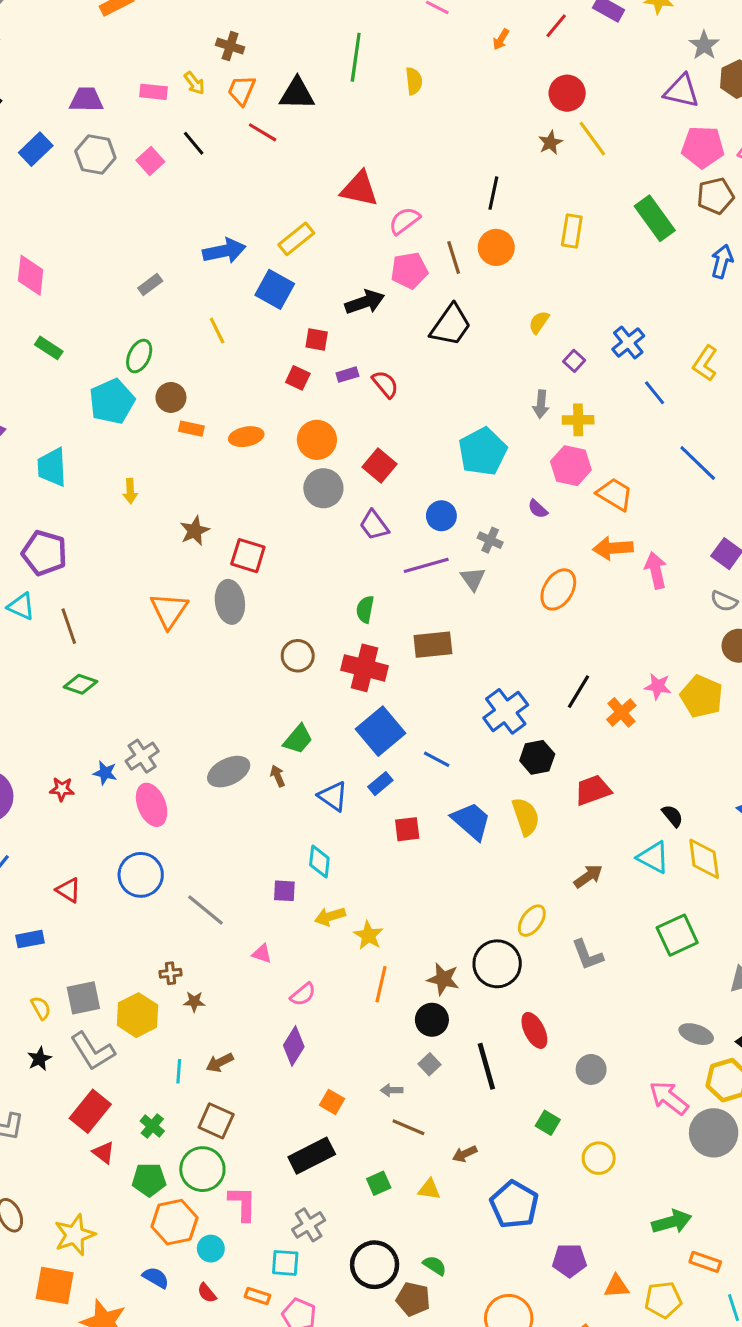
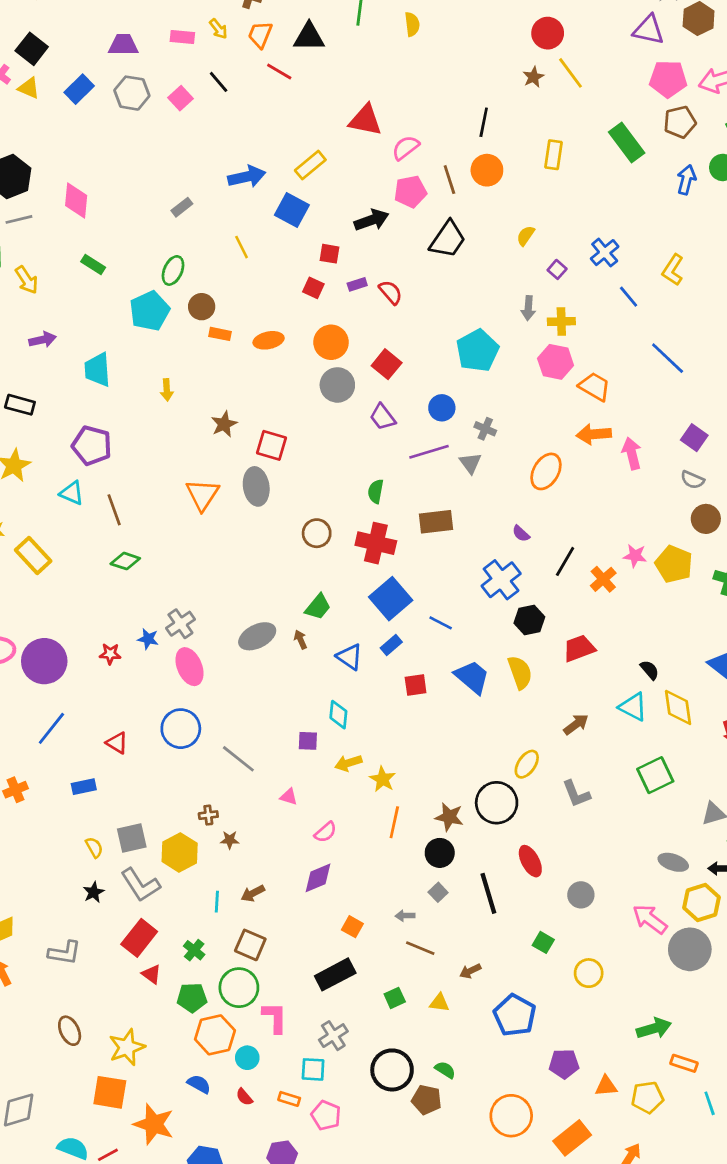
purple semicircle: (538, 509) -> (521, 534), moved
purple diamond: (294, 1046) -> (318, 878), turned 36

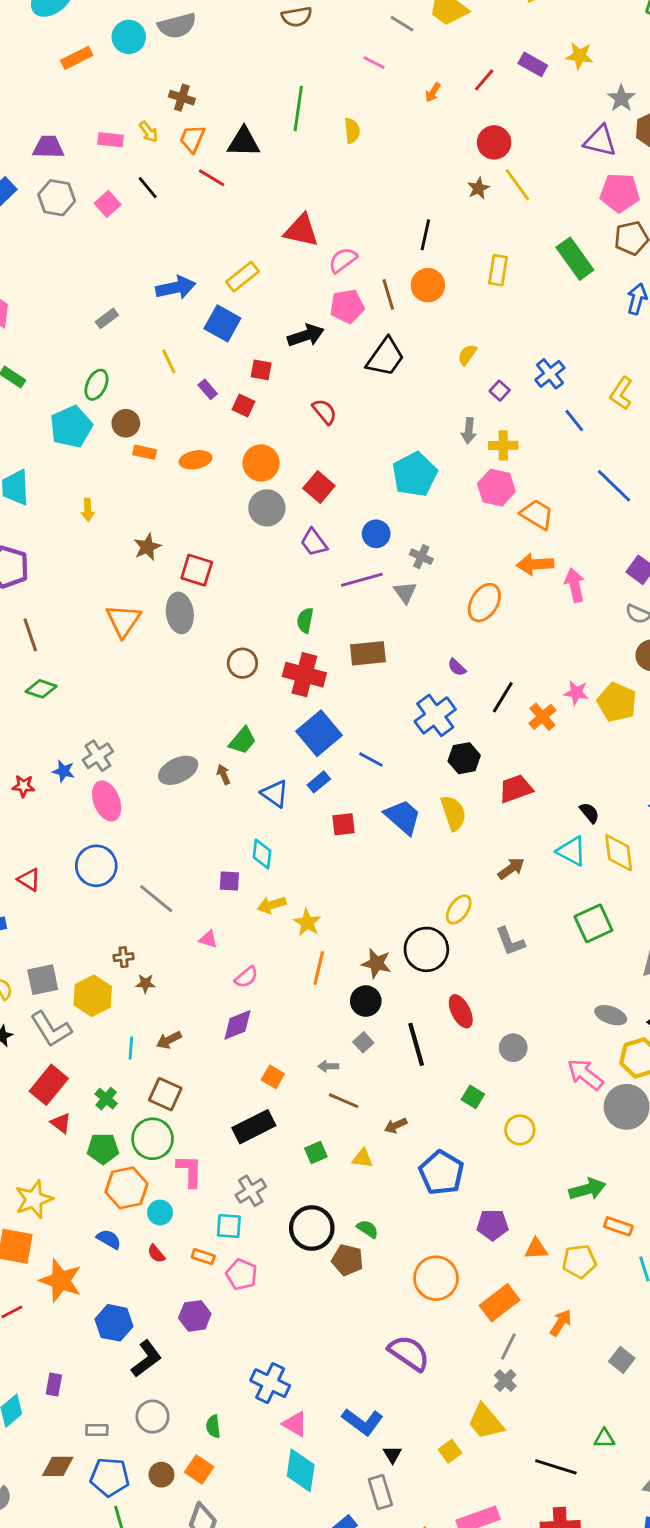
purple rectangle: (357, 284) -> (208, 389), moved, turned 66

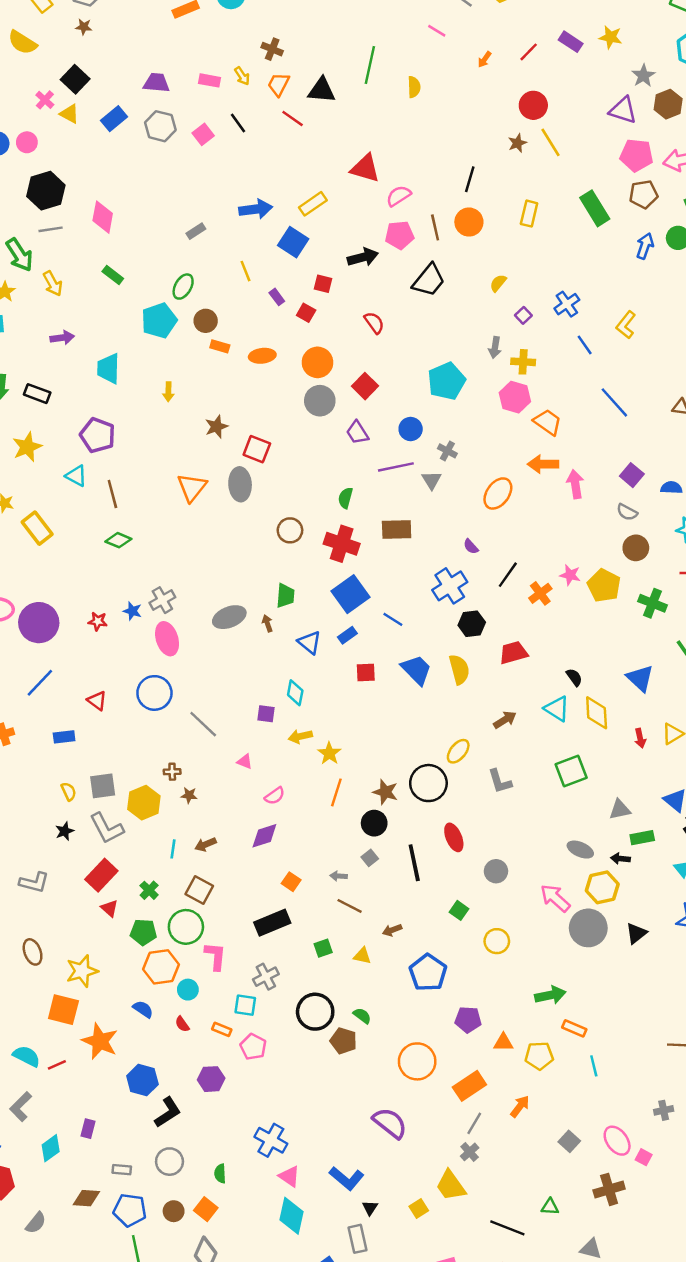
green trapezoid: (242, 740) -> (285, 596), turned -40

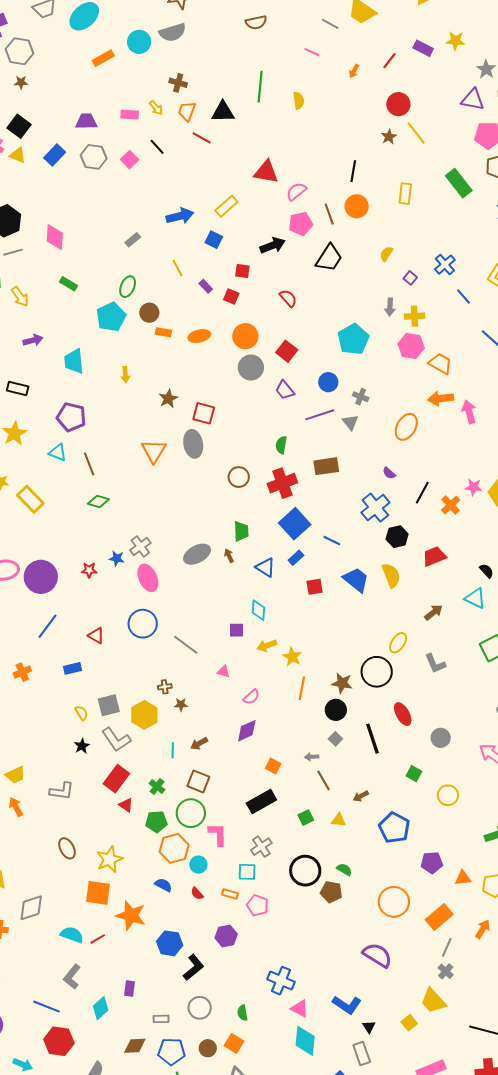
blue square: (293, 242) -> (214, 240), size x0.7
red cross: (342, 544) -> (282, 483), turned -32
brown line: (350, 906) -> (324, 780), turned 40

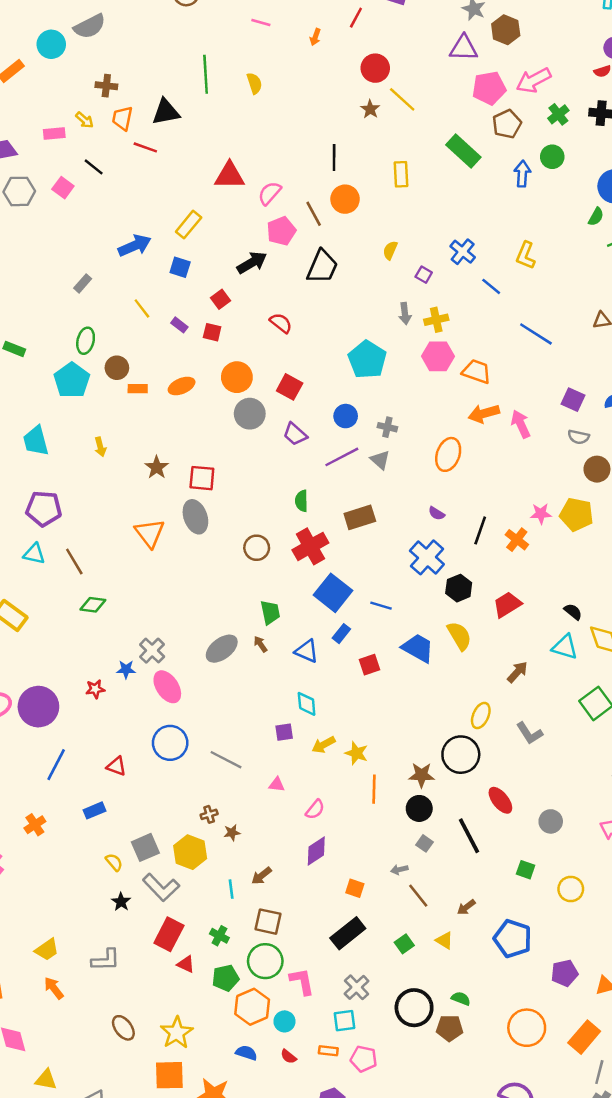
red square: (242, 271) -> (221, 299), turned -35
yellow triangle: (339, 820) -> (444, 940), turned 35

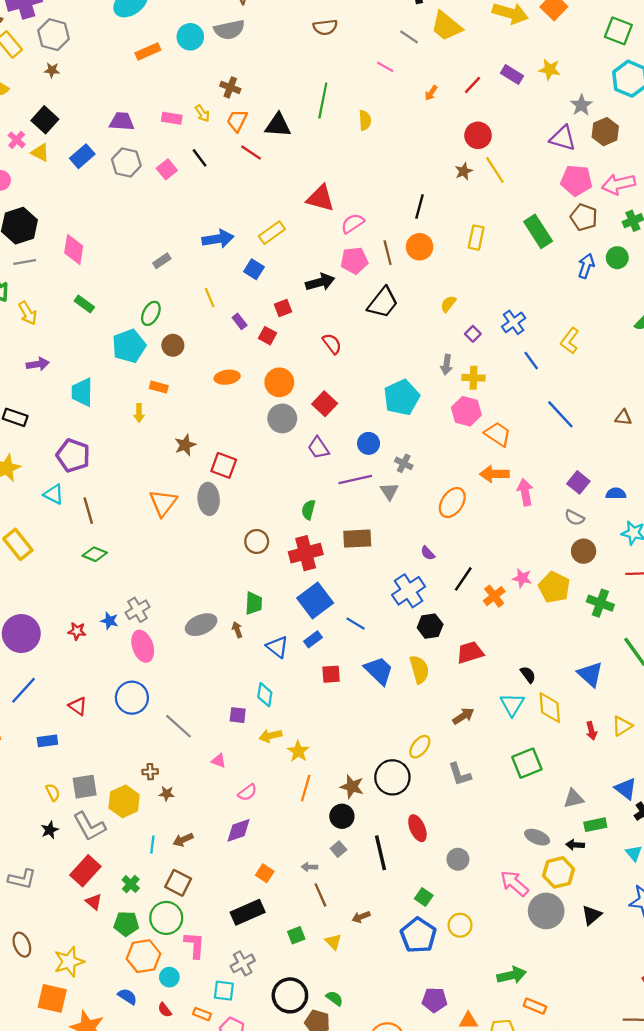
brown pentagon: (507, 124) -> (584, 217), turned 30
orange rectangle: (138, 389) -> (159, 387), moved
cyan triangle: (565, 647) -> (512, 705), turned 30
blue pentagon: (513, 939) -> (418, 935), moved

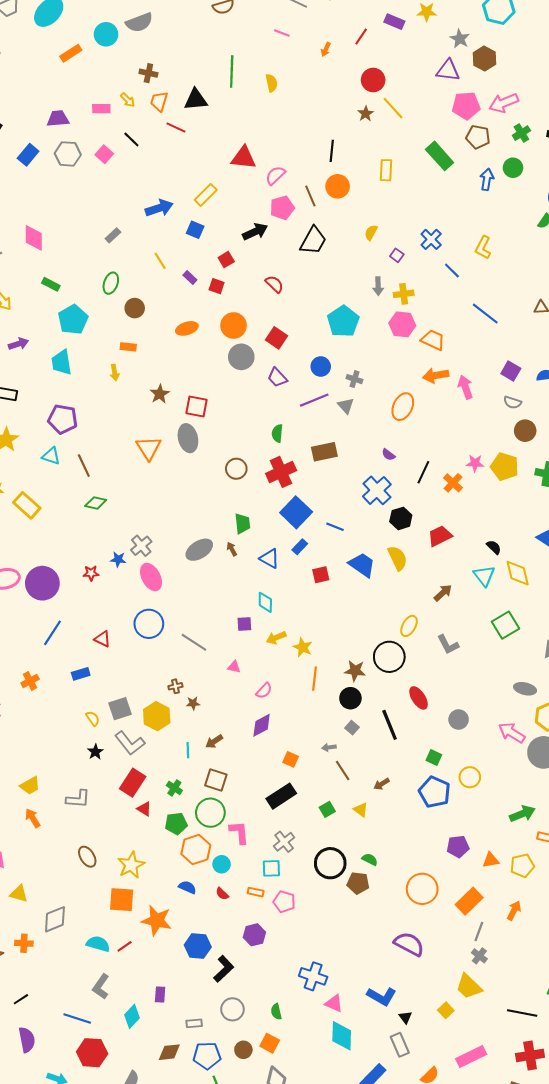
cyan pentagon: (129, 346) -> (73, 319), moved

